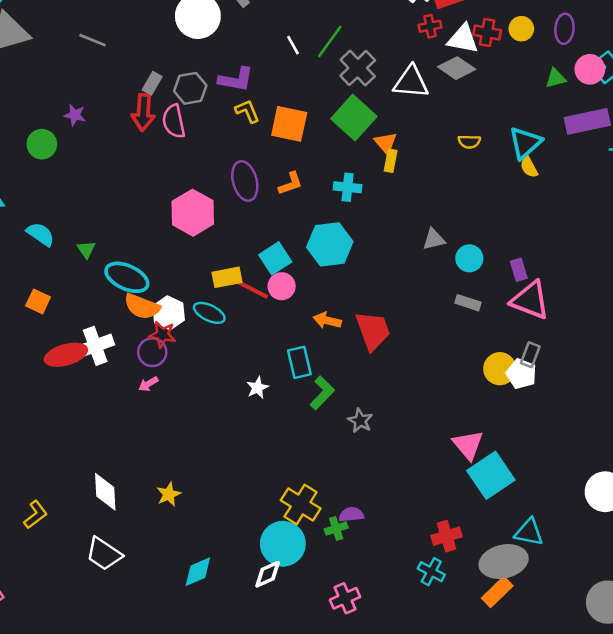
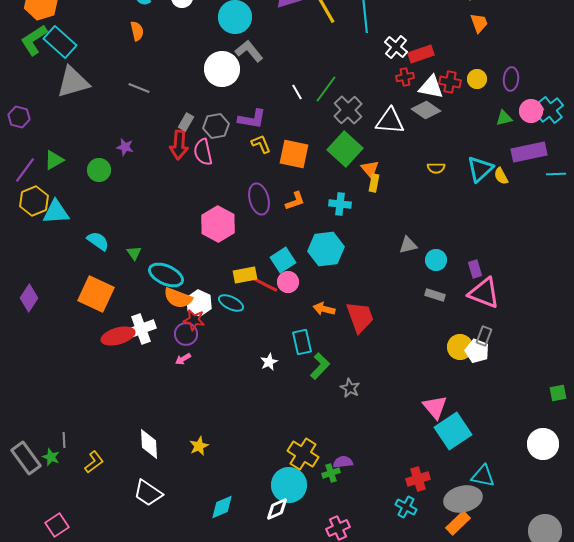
yellow semicircle: (529, 167) -> (501, 176), moved
orange square: (38, 301) -> (96, 294), size x1.8

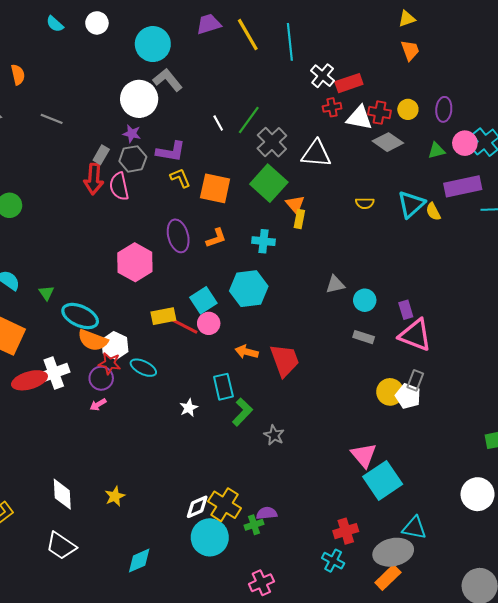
orange semicircle: (137, 31) -> (18, 75), moved
gray diamond: (426, 110) -> (388, 142), moved
purple star: (125, 147) -> (132, 134), moved
cyan ellipse: (231, 303) -> (143, 368), moved
white diamond: (277, 509) -> (197, 507), moved

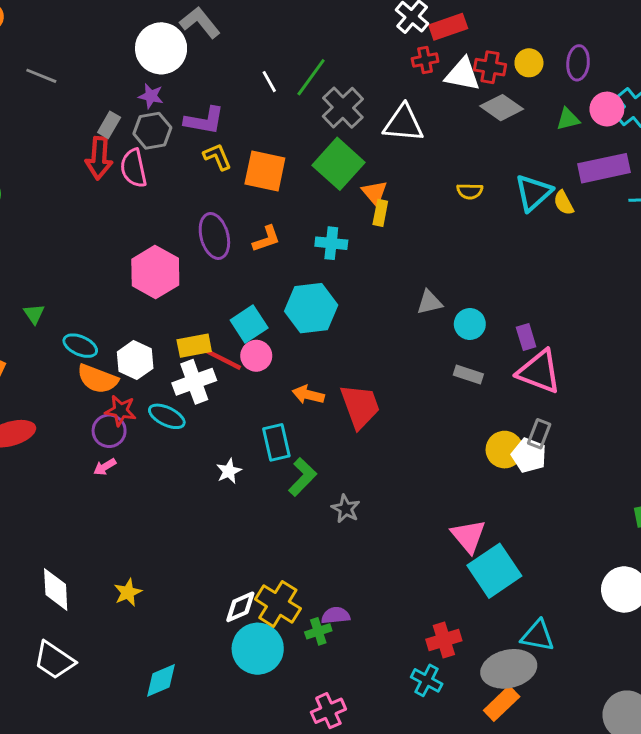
cyan ellipse: (80, 316) -> (80, 346), size x0.7
white hexagon: (115, 346) -> (135, 360), moved
white cross: (54, 373) -> (194, 382), moved

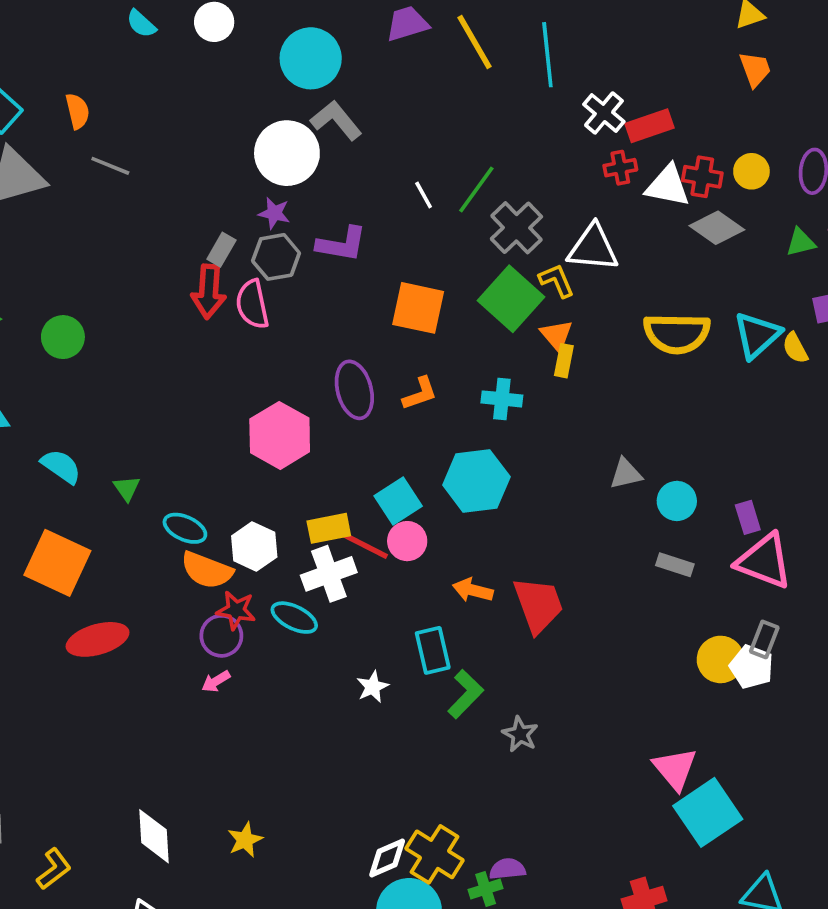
gray line: (41, 76) -> (110, 166), moved
yellow L-shape: (217, 157) -> (557, 281), moved
yellow semicircle: (470, 191) -> (677, 333), size x2.0

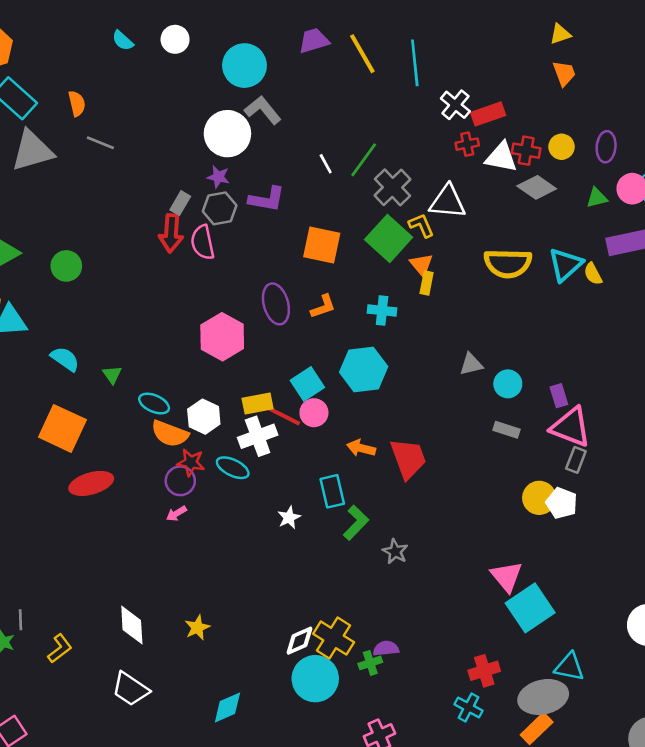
gray rectangle: (764, 639) -> (576, 460), moved

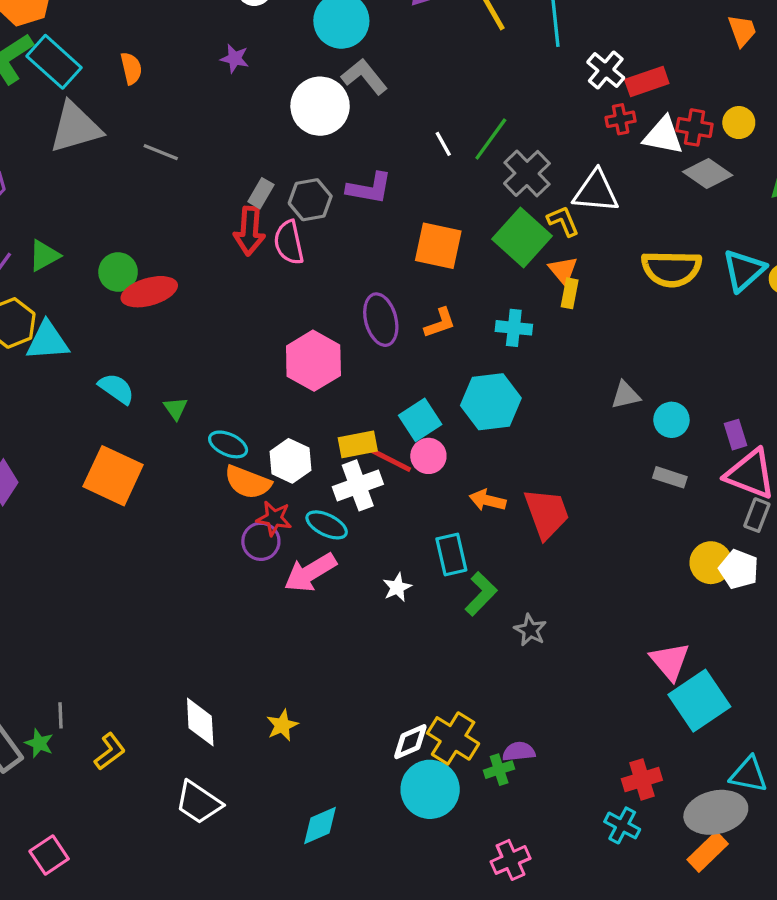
gray line: (100, 143) -> (161, 152), moved
purple star: (218, 177) -> (235, 58), moved
red ellipse: (91, 483) -> (149, 292), moved
pink arrow: (176, 514) -> (310, 573), moved, size x2.0

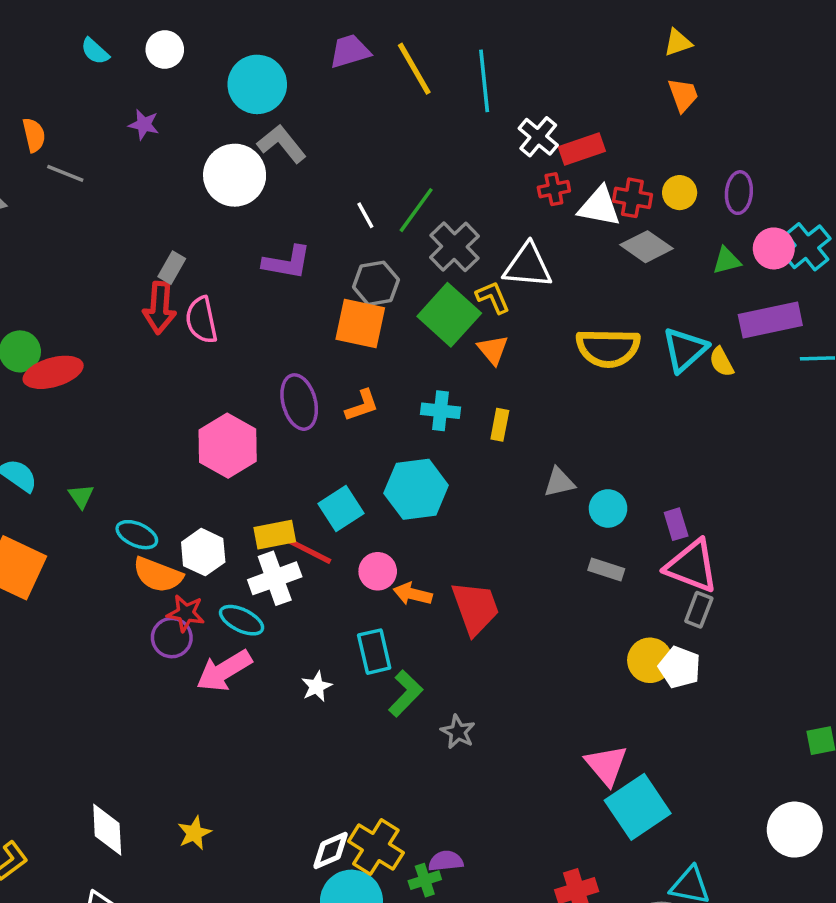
gray line: (161, 152) -> (65, 173), moved
gray hexagon: (310, 200) -> (376, 283), moved
yellow rectangle: (570, 293) -> (500, 425), moved
pink circle: (428, 456) -> (378, 571), moved

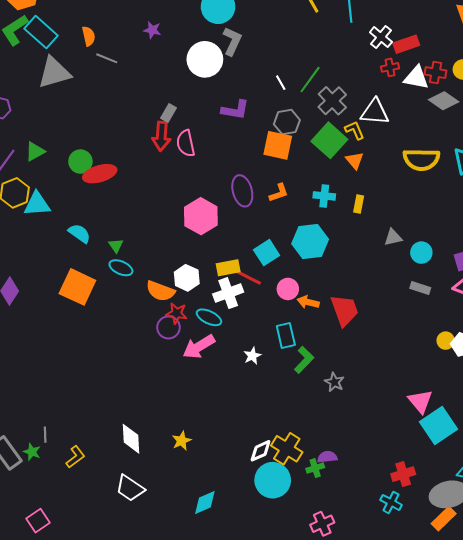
gray L-shape: (282, 144) -> (232, 41), turned 64
cyan ellipse: (137, 535) -> (121, 268), moved
yellow circle: (650, 660) -> (446, 341), size x0.7

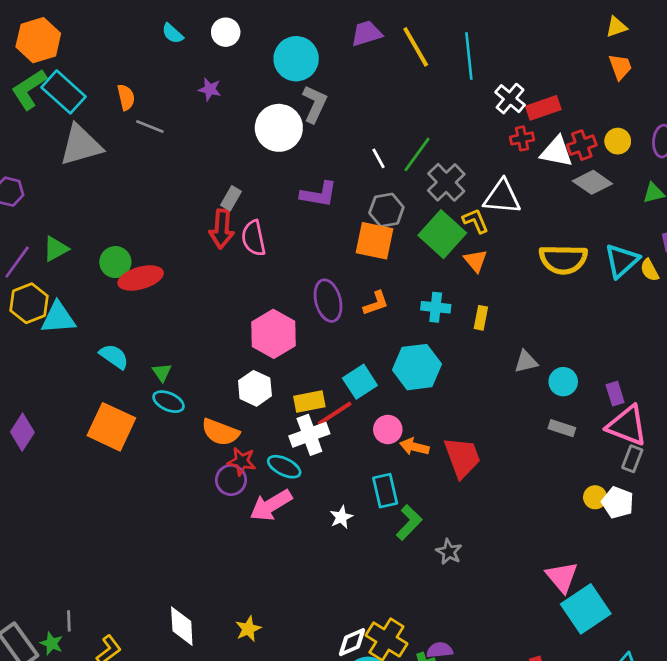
red cross: (436, 73) -> (582, 145), turned -30
red line: (247, 277) -> (335, 414), turned -60
white hexagon: (187, 278) -> (255, 388), moved

